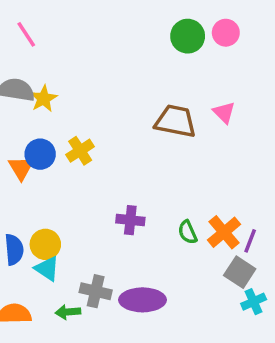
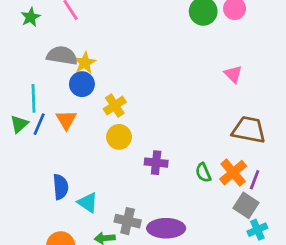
brown trapezoid: (175, 121) -> (249, 130), moved
blue circle: (40, 154) -> (82, 84), moved
yellow circle: (45, 244) -> (119, 137), moved

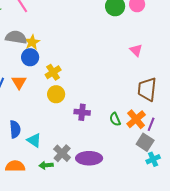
brown trapezoid: (249, 130) -> (147, 89), turned -95
gray cross: (128, 221) -> (62, 153), turned 30

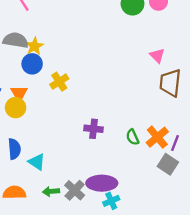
brown trapezoid: (147, 89) -> (170, 83), moved
yellow circle: (56, 94) -> (16, 108), moved
gray cross: (62, 153) -> (75, 190), moved
cyan cross: (153, 159) -> (111, 201), moved

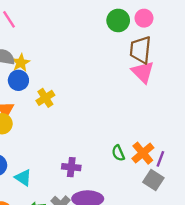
pink triangle: (157, 56) -> (143, 72), size x1.5
brown trapezoid: (170, 83) -> (140, 50), moved
purple cross: (94, 129) -> (71, 167), moved

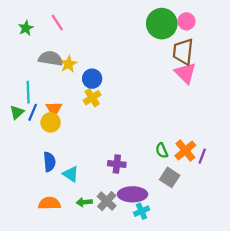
green circle: (118, 20) -> (162, 24), size x1.4
blue circle: (18, 80) -> (92, 79), moved
gray square: (153, 180) -> (170, 177), moved

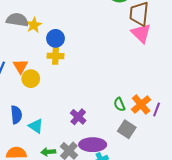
yellow cross: (92, 98) -> (56, 56), turned 35
yellow circle: (51, 122) -> (31, 79), moved
purple cross: (117, 164) -> (78, 117), turned 35

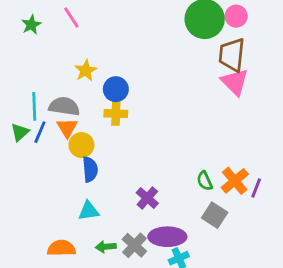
gray semicircle: (17, 20) -> (64, 106), moved
blue semicircle: (16, 115) -> (90, 169), moved
cyan triangle: (36, 126) -> (89, 211), turned -42

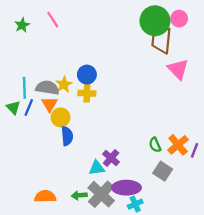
brown trapezoid: (232, 55) -> (162, 41), moved
yellow star: (86, 71) -> (64, 84), moved
green triangle: (20, 132) -> (13, 108), turned -32
cyan triangle: (89, 211) -> (97, 168), moved
gray cross: (134, 245) -> (101, 194), size x1.4

